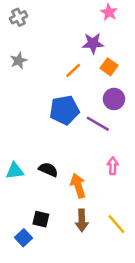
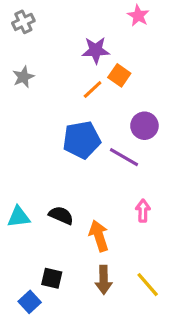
purple star: (93, 43) -> (96, 50), moved
orange square: (109, 67) -> (119, 75), moved

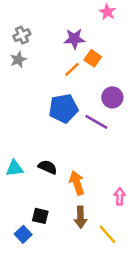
gray cross: (23, 22) -> (22, 35), moved
pink arrow: (143, 211) -> (120, 196), moved
yellow line: (148, 285) -> (107, 234), moved

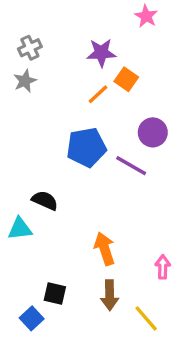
black semicircle: (48, 167) -> (45, 200), moved

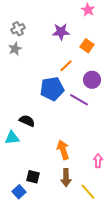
orange square: (126, 79) -> (87, 46), moved
orange line: (98, 94) -> (66, 66), moved

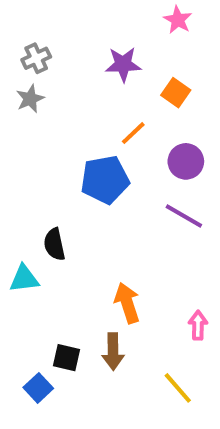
purple line: (79, 100) -> (184, 216), moved
black semicircle: (27, 121) -> (54, 244), turned -126
brown arrow: (66, 178) -> (113, 352), moved

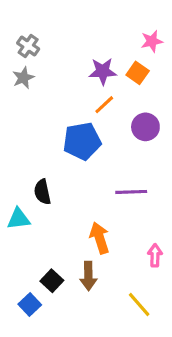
pink star: (178, 20) -> (152, 41), moved, turned 30
gray cross: (36, 58) -> (28, 46), turned -30
purple star: (123, 64) -> (103, 71), moved
purple line: (184, 216) -> (131, 192), moved, turned -32
black square: (67, 358) -> (52, 281), turned 30

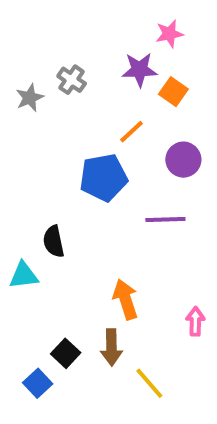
pink star: (152, 41) -> (169, 34), moved
gray cross: (28, 46) -> (72, 80), moved
purple star: (103, 71) -> (139, 70), moved
purple line: (131, 192) -> (165, 219), moved
yellow line: (139, 304) -> (149, 383), moved

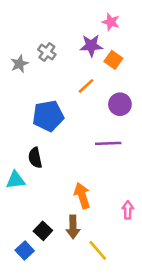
pink star: (169, 34) -> (111, 22), turned 30
blue pentagon: (104, 178) -> (48, 116), moved

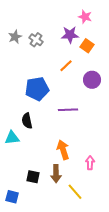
gray star: (19, 64) -> (15, 37), moved
purple line: (108, 143) -> (68, 110), moved
pink arrow: (128, 210) -> (90, 163), moved
black square: (43, 231) -> (33, 177), turned -32
blue square: (25, 250) -> (12, 197), moved, turned -32

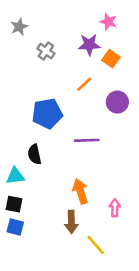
gray star: (15, 37) -> (19, 27), moved
black square: (33, 177) -> (14, 204), moved
blue square: (12, 197) -> (15, 227), moved

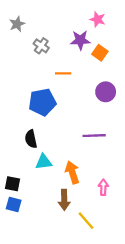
orange line: (84, 84) -> (63, 73), moved, turned 42
purple line: (87, 140) -> (94, 136), moved
cyan triangle: (15, 176) -> (44, 162), moved

